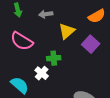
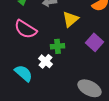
purple square: (91, 44) -> (94, 42), moved

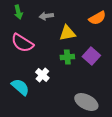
yellow triangle: (70, 19) -> (67, 33), turned 30
green cross: (58, 46) -> (67, 57), moved

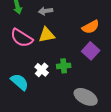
orange semicircle: (97, 18) -> (91, 27), moved
yellow triangle: (67, 33) -> (47, 35), moved
green cross: (67, 57) -> (64, 66), moved

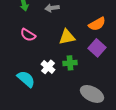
yellow triangle: (47, 35) -> (67, 37), moved
pink semicircle: (22, 38) -> (28, 35), size x0.7

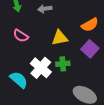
white cross: (48, 67) -> (41, 68), size x1.5

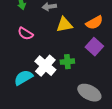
yellow triangle: (60, 38) -> (64, 25), moved
cyan semicircle: (19, 80) -> (23, 78), turned -72

